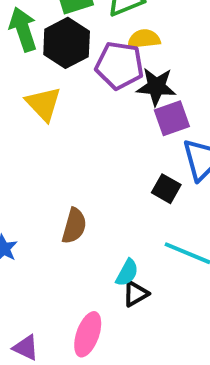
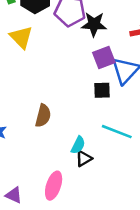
purple square: (172, 118) -> (104, 58), moved
black square: (166, 189) -> (102, 90), turned -30

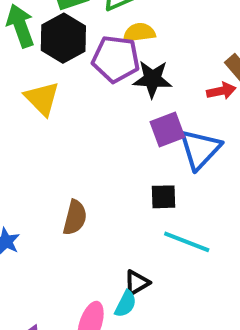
black square: (102, 90) -> (163, 197), moved
cyan semicircle: (78, 145) -> (126, 304), moved

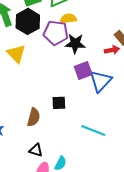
black square: (163, 197) -> (59, 103), moved
black triangle: (137, 283) -> (36, 150), moved, turned 48

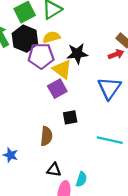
yellow semicircle: (68, 19) -> (51, 37), moved
purple pentagon: (56, 33) -> (41, 56), moved
yellow triangle: (16, 54) -> (62, 69), moved
purple square: (83, 70) -> (57, 89), moved

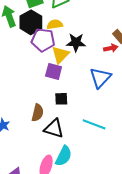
yellow triangle: (62, 69) -> (60, 55), turned 30
purple square: (57, 89) -> (54, 71), turned 36
black triangle: (54, 170) -> (54, 129), moved, size x1.5
cyan semicircle: (81, 179) -> (64, 156), size x1.5

